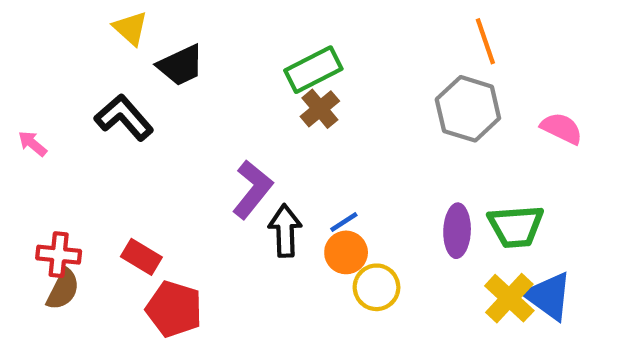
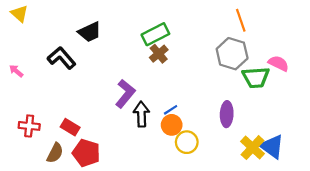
yellow triangle: (130, 28) -> (19, 14), moved
green trapezoid: (516, 226) -> (256, 77), moved
brown semicircle: (63, 289) -> (55, 153), moved

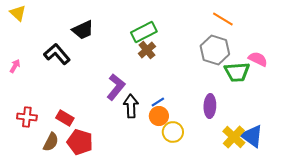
orange line: (241, 20) -> (223, 19), turned -40
pink arrow: (16, 71) -> (15, 66), turned 80

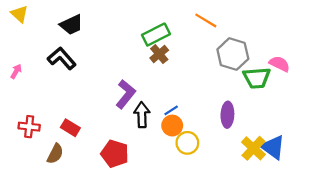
orange line: (223, 19) -> (206, 20), moved
black trapezoid: (83, 30) -> (71, 25), moved
red pentagon: (80, 142) -> (115, 154), moved

